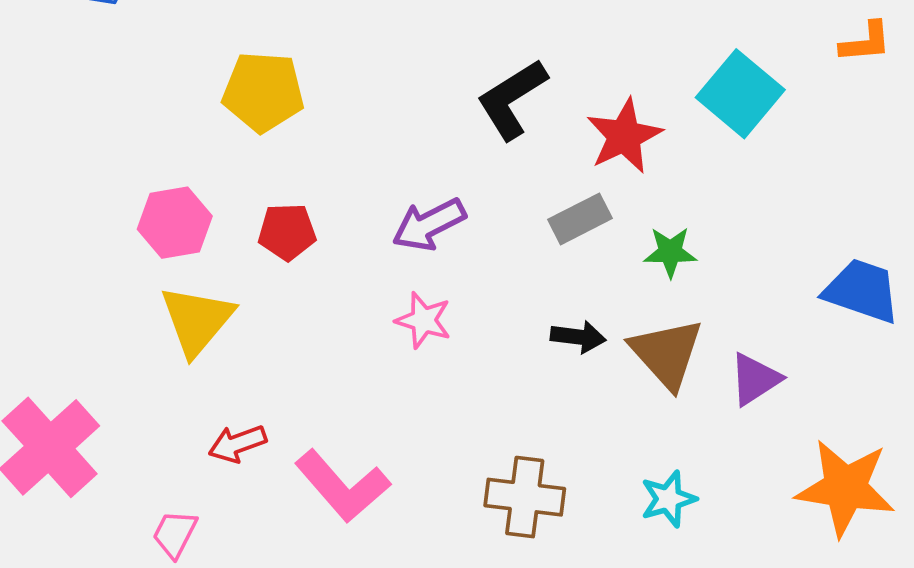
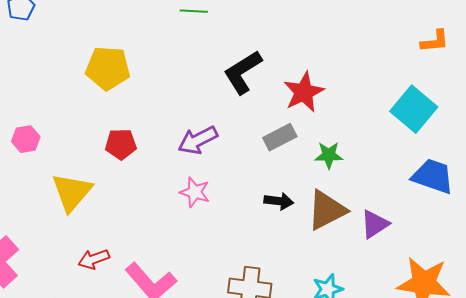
cyan square: (740, 94) -> (414, 109), moved
pink hexagon: (175, 223) -> (26, 139), moved, size x0.7
brown triangle: (667, 353) -> (327, 210), turned 45

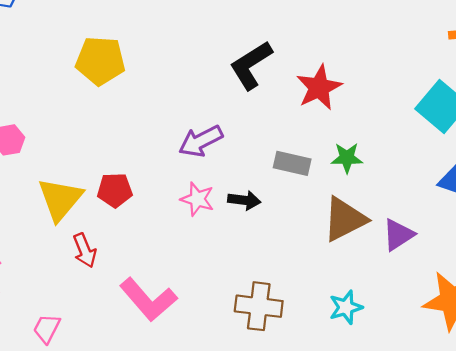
gray rectangle: (280, 137) -> (292, 163), moved, turned 40
red pentagon: (121, 144) -> (115, 190), moved
black arrow: (279, 201) -> (244, 200), moved
red arrow: (94, 259) -> (85, 250), moved, turned -92

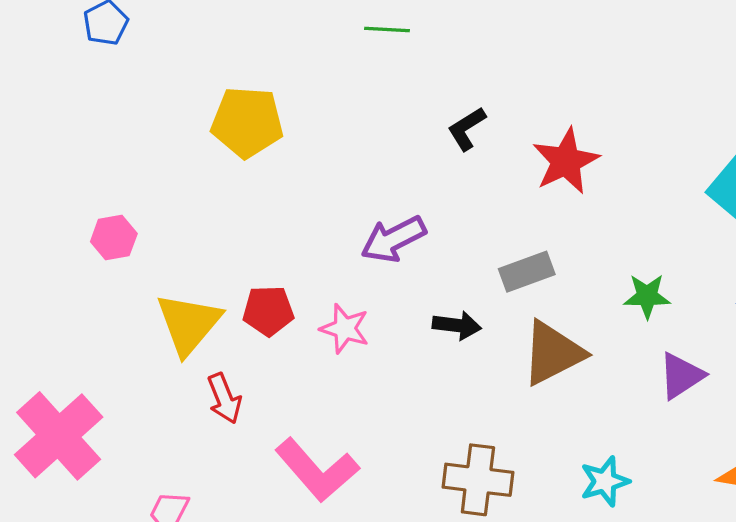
black L-shape: (251, 65) -> (467, 129), size x0.6
green star: (347, 158) -> (647, 296), moved
gray rectangle: (292, 163) -> (527, 272), turned -33
pink star: (197, 199) -> (345, 329), moved
brown triangle: (345, 219) -> (553, 353), moved

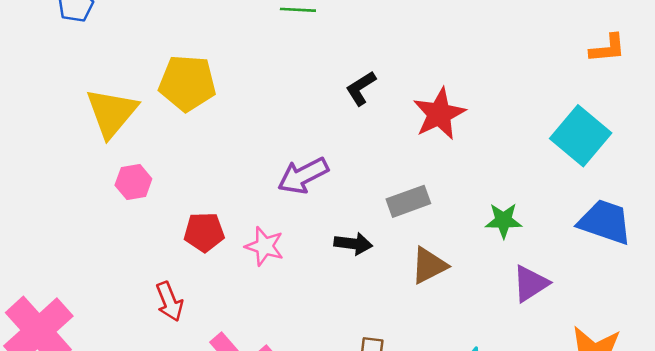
pink hexagon: (114, 238) -> (133, 182), moved
yellow triangle: (189, 324) -> (112, 113), moved
brown triangle: (553, 353) -> (429, 266), size x0.7

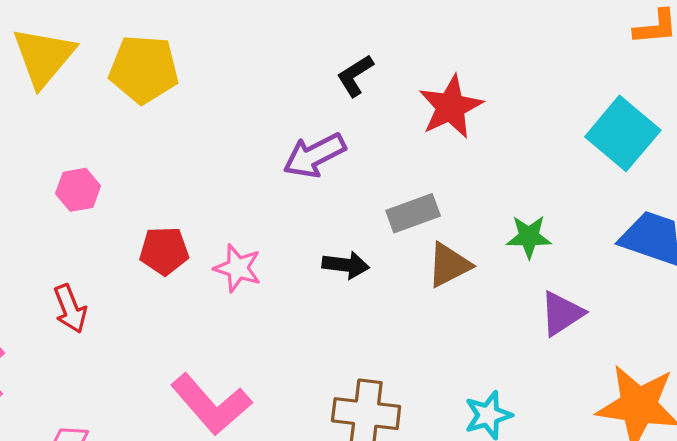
yellow triangle: (112, 113) -> (44, 57), moved
purple arrow: (303, 176) -> (314, 155), moved
brown triangle: (429, 266) -> (449, 265), moved
red arrow: (169, 301) -> (70, 309), moved

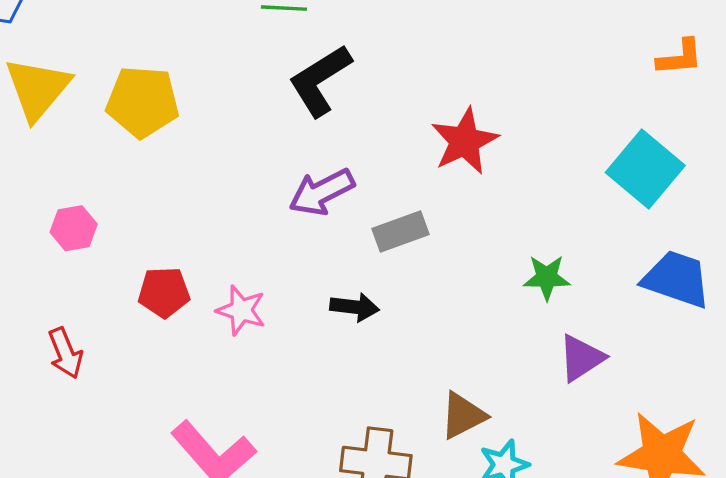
black L-shape: (355, 76) -> (320, 80), moved, size x1.6
gray rectangle: (413, 213) -> (401, 231), moved
brown triangle: (449, 265) -> (463, 415), moved

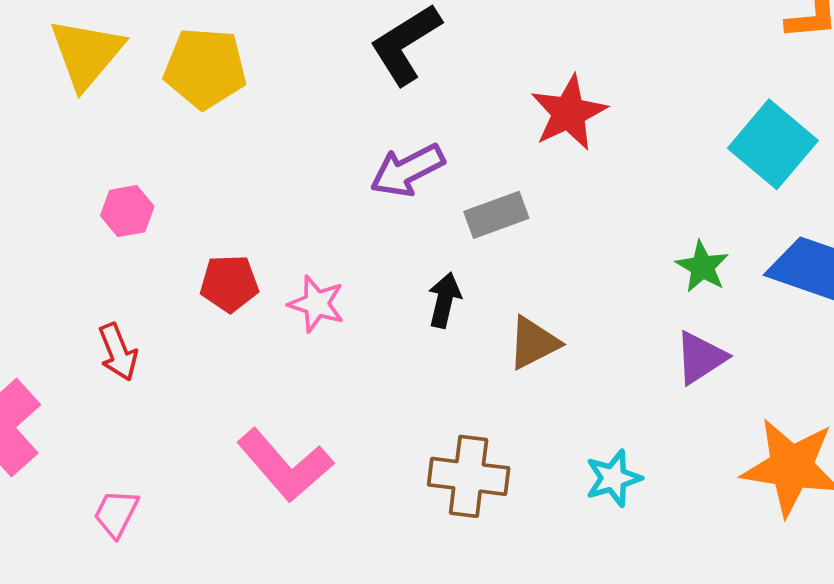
green star: (547, 277) -> (702, 267), moved, turned 30
black arrow: (355, 307) -> (444, 300), turned -84
brown triangle: (463, 415) -> (534, 343), moved

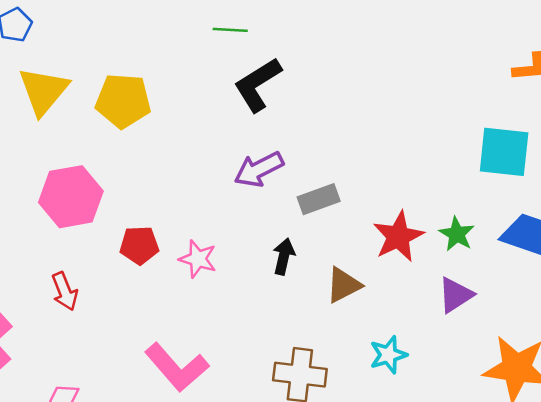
red star: (569, 113) -> (398, 237), moved
cyan square: (773, 144) -> (504, 152), turned -34
pink hexagon: (127, 211) -> (71, 197), size x1.8
cyan star: (613, 478) -> (388, 355), moved

